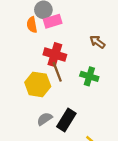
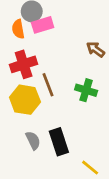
red cross: (55, 55) -> (24, 64), moved, turned -35
gray semicircle: (45, 119) -> (33, 140), turned 98
black rectangle: (66, 120) -> (59, 142), turned -50

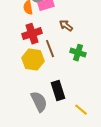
brown arrow: (96, 49) -> (66, 26), moved
gray semicircle: (33, 140) -> (39, 102), moved, size x1.5

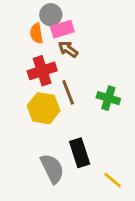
brown arrow: (66, 26) -> (68, 49), moved

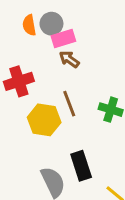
orange semicircle: (36, 33) -> (29, 25), moved
red cross: (42, 71) -> (19, 81), moved

